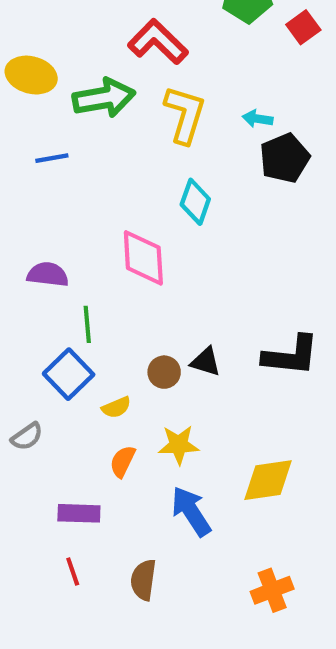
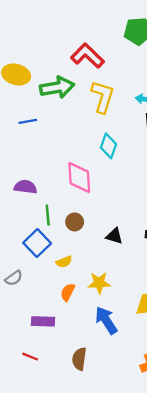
brown circle: (164, 372) -> (75, 222), moved
red line: (73, 572) -> (30, 357), moved, turned -49

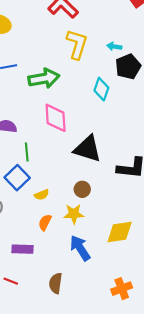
green arrow: (57, 87) -> (44, 78), moved
cyan diamond: (109, 146) -> (101, 89), moved
brown circle: (75, 222) -> (82, 189), moved
black triangle: (114, 236) -> (88, 149), moved, size x1.8

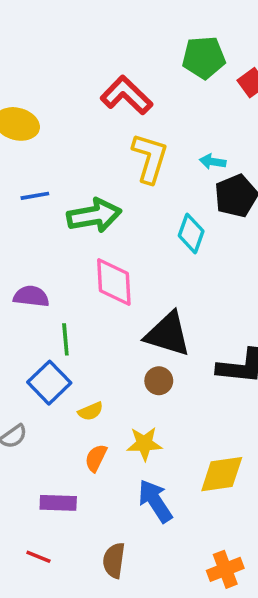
brown circle: (82, 189) -> (159, 381), moved

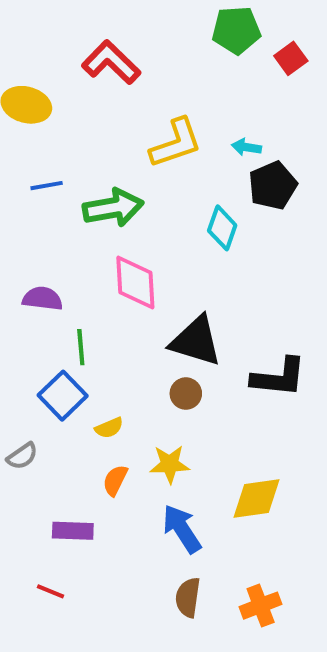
red L-shape: (126, 95) -> (111, 62), moved
yellow L-shape: (150, 158) -> (176, 143), turned 54
brown semicircle: (114, 560) -> (188, 597), moved

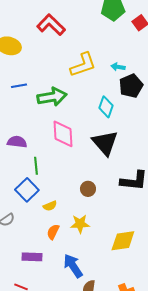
black triangle: (196, 341) -> (105, 143), moved, turned 32
blue arrow: (182, 529) -> (73, 266), moved

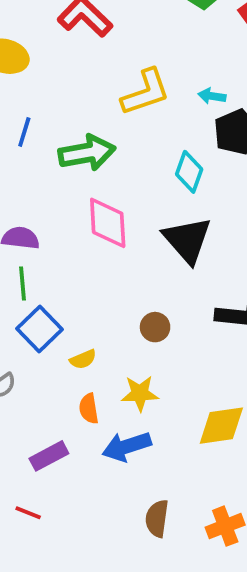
blue line: (19, 86) -> (24, 132), turned -63
green line: (36, 166) -> (22, 284), moved
orange semicircle: (53, 232) -> (89, 409), turned -35
purple rectangle: (32, 257) -> (49, 456), turned -30
blue arrow: (73, 266) -> (127, 446), moved, turned -75

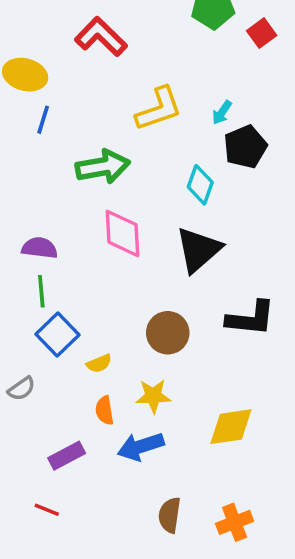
cyan arrow: (212, 96) -> (222, 112), turned -65
blue line: (24, 132) -> (43, 120), moved
black triangle: (187, 240) -> (198, 250), turned 30
brown circle: (155, 327) -> (168, 333), size x1.5

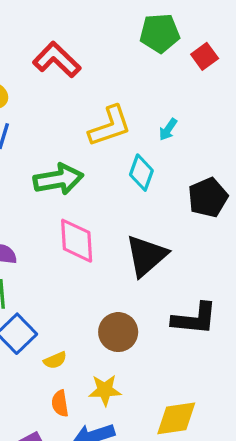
black pentagon: (245, 147) -> (208, 198), moved
cyan diamond: (200, 185) -> (141, 173), moved

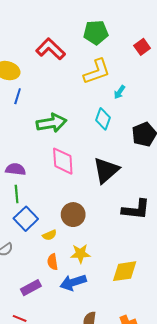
green pentagon: (160, 33) -> (96, 32), moved
yellow L-shape: (110, 126) -> (97, 72), moved
brown circle: (118, 332) -> (73, 215), moved

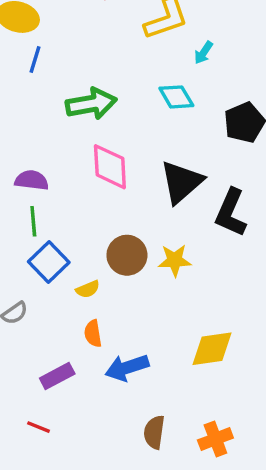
cyan diamond: (103, 119) -> (176, 97), turned -50
black L-shape: (136, 209) -> (231, 213), moved, turned 108
yellow star: (80, 254) -> (175, 260), moved

